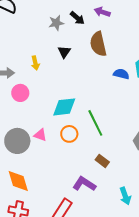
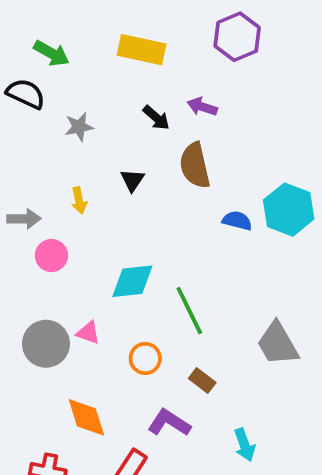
gray star: (56, 23) -> (79, 127), moved
orange circle: (69, 134) -> (145, 358), moved
orange diamond: (18, 181) -> (86, 417), moved

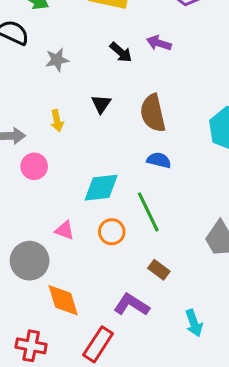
brown semicircle: (195, 165) -> (153, 113), moved
blue semicircle: (237, 221) -> (159, 160), moved
gray circle: (46, 344) -> (30, 261), moved
orange circle: (145, 358) -> (112, 232), moved

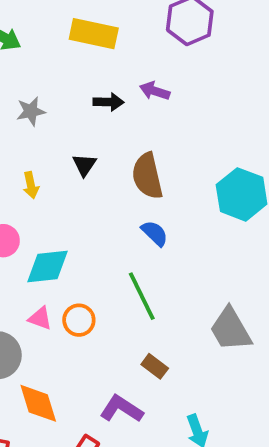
black arrow: (121, 52) -> (108, 102), turned -40
blue semicircle: (159, 160) -> (155, 233), turned 30
cyan diamond: (101, 188) -> (47, 267), moved
orange circle: (112, 232) -> (79, 320), moved

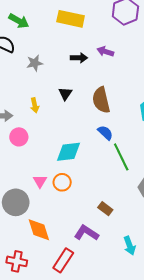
cyan diamond: (47, 267) -> (68, 152), moved
green line: (142, 296) -> (121, 157), moved
pink triangle: (40, 318) -> (40, 181), turned 40

